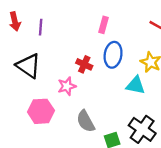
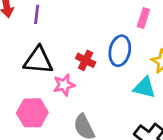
pink rectangle: (104, 25) -> (143, 18), moved
black triangle: (29, 66) -> (38, 60), moved, turned -32

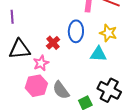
red cross: (86, 60) -> (53, 43), turned 32
pink hexagon: (32, 113) -> (36, 86), moved

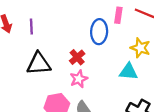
blue ellipse: (76, 31) -> (99, 32), moved
pink star: (41, 63) -> (79, 79), moved

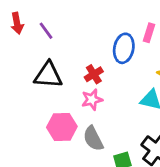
purple line: (31, 27) -> (46, 31), turned -42

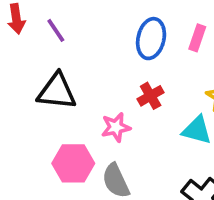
blue ellipse: (124, 48) -> (151, 39), moved
red cross: (94, 74) -> (151, 96), moved

